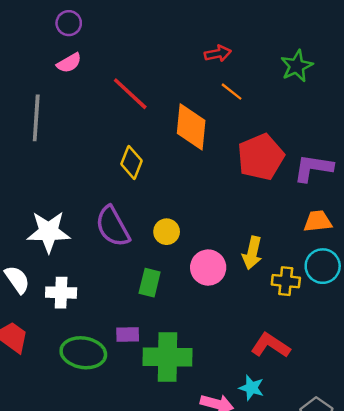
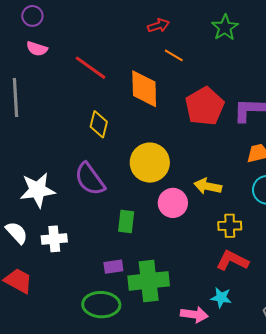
pink semicircle: (69, 63) -> (37, 49), turned 55
yellow circle: (167, 232) -> (150, 163), moved, size x1.8
yellow arrow: (252, 253) -> (208, 186), turned 96
yellow cross: (286, 281) -> (230, 226), moved
green ellipse: (83, 353) -> (101, 305), moved

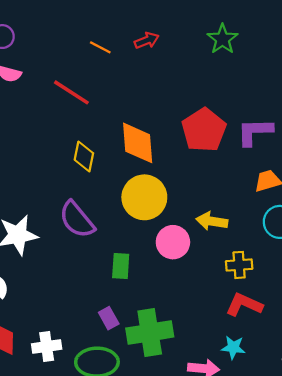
orange line: (174, 55) -> (100, 47), moved
orange diamond: (144, 89) -> (138, 143), moved
white cross: (54, 239) -> (47, 347), moved
purple rectangle: (113, 267) -> (109, 318), turned 72

